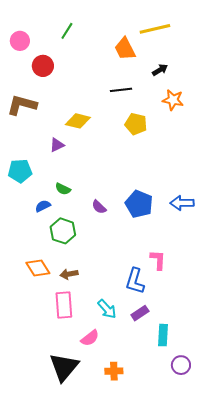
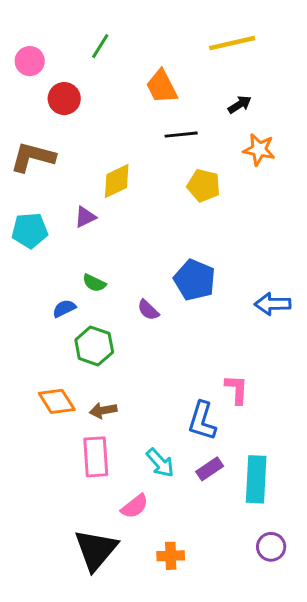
orange trapezoid: (125, 49) -> (162, 87), moved
yellow diamond: (78, 121) -> (117, 181), turned -40
cyan pentagon: (20, 171) -> (30, 230), moved
blue pentagon: (139, 204) -> (195, 280), moved
cyan rectangle: (163, 335) -> (256, 479), moved, size x1.4

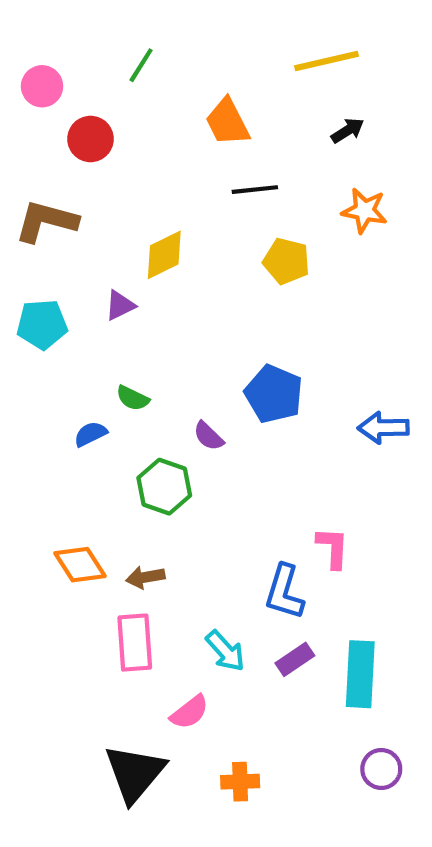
black arrow: (240, 105) -> (348, 131), moved
green hexagon: (94, 346) -> (164, 487), moved

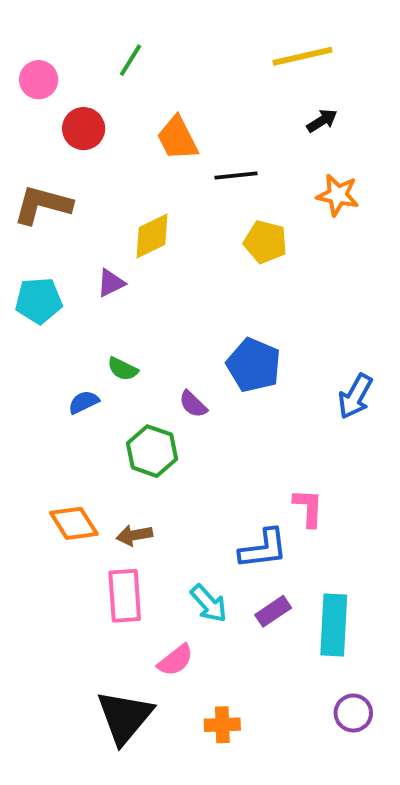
orange trapezoid: (227, 122) -> (177, 138), moved
blue arrow: (383, 428) -> (355, 396), turned -60
blue L-shape: (284, 592) -> (263, 549), turned -114

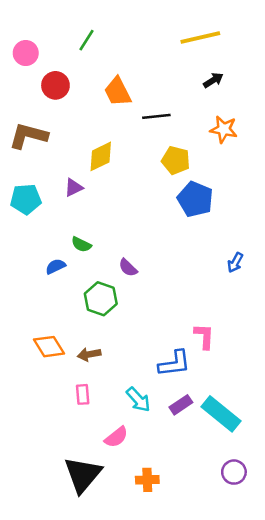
blue pentagon: (254, 365) -> (195, 199), moved
blue arrow: (355, 396) -> (235, 263), size x0.7
pink rectangle: (125, 596) -> (83, 394), size x0.6
cyan rectangle: (334, 625) -> (221, 414), turned -54

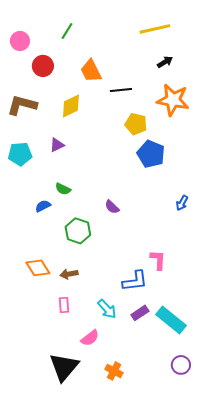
orange star: (224, 129) -> (173, 100), size x1.5
yellow diamond: (101, 156) -> (71, 106), moved
purple semicircle: (128, 268) -> (112, 207), moved
orange cross: (147, 480) -> (114, 371), turned 30

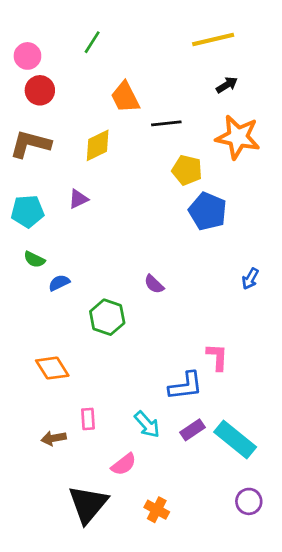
red circle: (43, 66) -> (40, 90), moved
green semicircle: (63, 189) -> (34, 259), moved
brown arrow: (69, 274) -> (54, 438), moved

